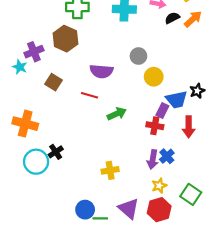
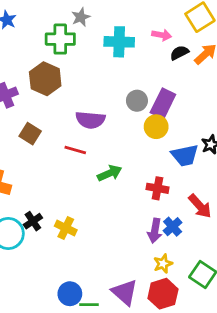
purple rectangle: (162, 110) -> (163, 103), moved, size x1.5
red arrow: (189, 127) -> (200, 206), moved, turned -42
yellow cross: (110, 170) -> (66, 228), moved, turned 35

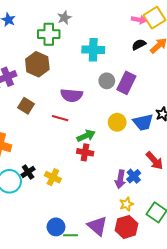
pink arrow: (162, 35) -> (139, 20), moved
cyan cross: (119, 42) -> (93, 50), moved
yellow circle: (156, 127) -> (117, 122), moved
red cross: (157, 188) -> (85, 152), moved

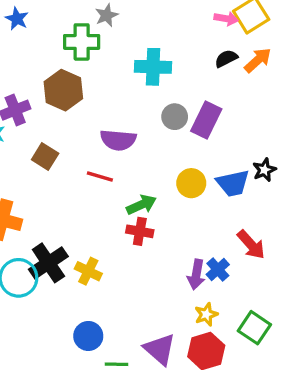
black cross: (28, 172) -> (48, 263), size x1.6
blue circle: (56, 227) -> (88, 336), moved

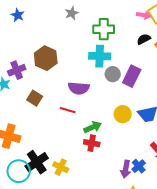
green cross: (82, 42) -> (104, 29), moved
cyan cross: (153, 67) -> (100, 56), moved

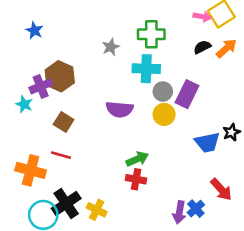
gray star: (72, 13) -> (111, 47), moved
blue star: (18, 15) -> (34, 30), moved
brown hexagon: (46, 58) -> (60, 76), moved
red line: (68, 110) -> (61, 155), moved
yellow circle: (123, 114) -> (164, 114), moved

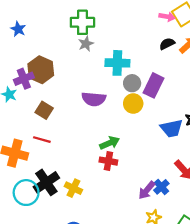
green cross: (151, 34) -> (82, 22), moved
purple arrow: (179, 212) -> (147, 190), turned 30

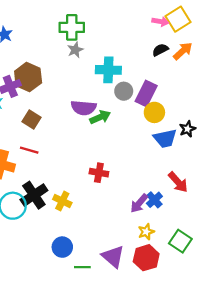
yellow circle: (133, 104) -> (154, 112), moved
green arrow: (110, 143) -> (100, 117), moved

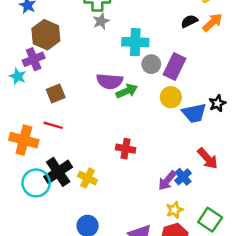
brown hexagon: (28, 77) -> (46, 35), moved
yellow circle: (154, 112) -> (171, 97), moved
brown square: (32, 120) -> (56, 94), turned 36

